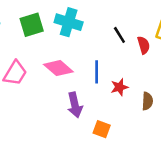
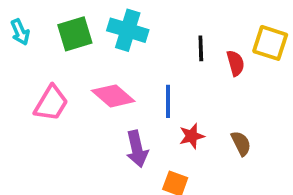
black line: (119, 35) -> (201, 48), turned 30
red star: (119, 87) -> (192, 136), moved
brown semicircle: (147, 101) -> (241, 143), turned -30

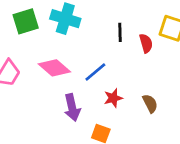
blue line: (168, 101) -> (95, 72), turned 50

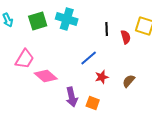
pink diamond: (54, 68) -> (46, 76), moved
brown semicircle: (150, 103) -> (129, 81), turned -112
purple arrow: (72, 108) -> (72, 97), moved

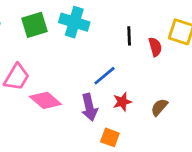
purple arrow: (72, 97) -> (89, 107), moved

